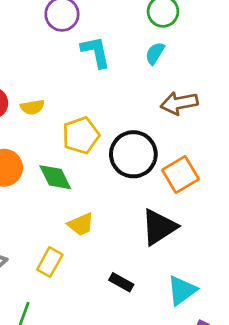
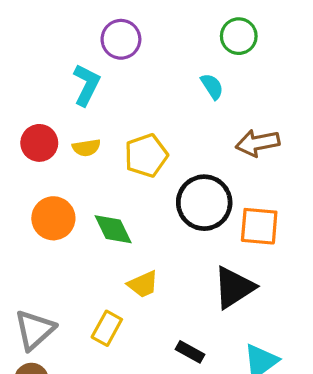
cyan L-shape: (96, 52) -> (86, 85), moved, turned 39
cyan semicircle: (155, 53) -> (212, 86), moved, turned 115
yellow pentagon: (81, 135) -> (146, 155), moved
orange square: (181, 174) -> (259, 226), turned 36

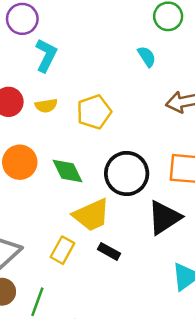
purple circle: (121, 39) -> (22, 19), moved
black circle: (204, 203) -> (127, 174), moved
yellow trapezoid: (143, 284) -> (91, 215), size x1.5
black rectangle: (190, 352) -> (109, 251), moved

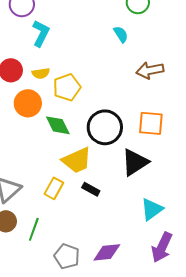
yellow pentagon: (94, 112) -> (67, 87), moved
orange circle: (20, 162) -> (28, 103), moved

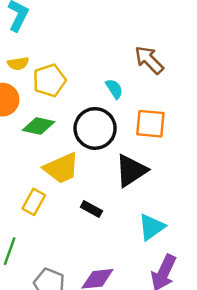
cyan semicircle: (121, 34) -> (114, 89), moved
brown arrow: (150, 70) -> (149, 60), turned 56
green diamond: (58, 125) -> (39, 126), turned -52
black rectangle: (91, 189) -> (91, 209), moved

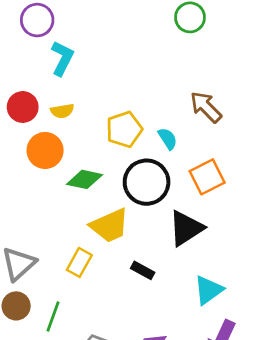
yellow pentagon: (49, 80) -> (124, 129), moved
orange square: (150, 124) -> (207, 177), turned -32

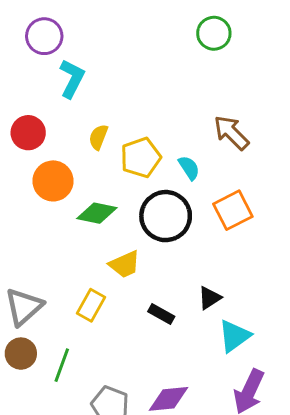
yellow semicircle: (62, 111) -> (98, 137), moved, turned 120
yellow trapezoid: (110, 226) -> (125, 264), size x0.7
black triangle: (186, 228) -> (209, 298), moved, size x0.6

